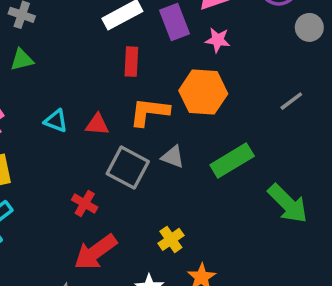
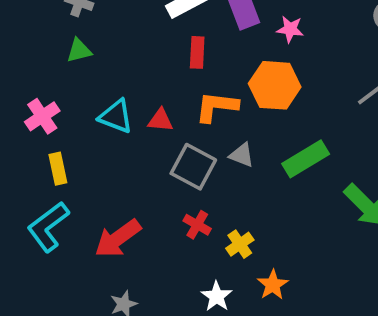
cyan triangle: (56, 121) -> (116, 116), size x1.4
red cross: (85, 204) -> (197, 225), moved
red arrow: (95, 252) -> (118, 238), moved

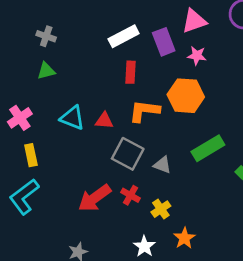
gray triangle: (242, 155) -> (162, 165), moved
red arrow: (118, 238) -> (95, 198), moved

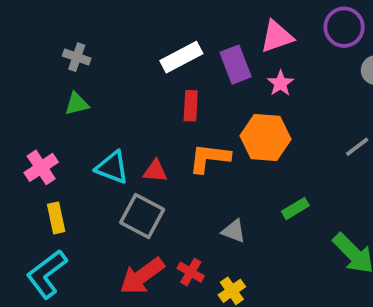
pink star: (197, 56) -> (280, 83), turned 30
green rectangle: (208, 148) -> (295, 209), size x0.6
gray square: (128, 154) -> (142, 216), moved

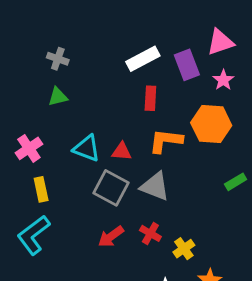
gray triangle: (234, 231) -> (155, 186), moved, size x1.5
red arrow: (142, 276) -> (111, 237), size x0.7

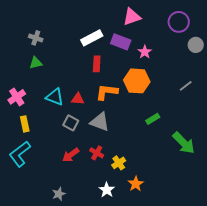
pink triangle: (220, 42) -> (132, 17), moved
purple rectangle: (187, 65) -> (121, 42), turned -48
gray square: (111, 188) -> (71, 123), size x0.7

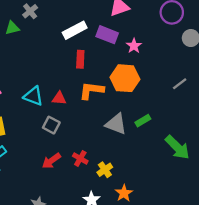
gray cross: (36, 38) -> (30, 11), moved, turned 32
green triangle: (36, 63) -> (12, 28), moved
gray triangle: (100, 122) -> (116, 124), moved

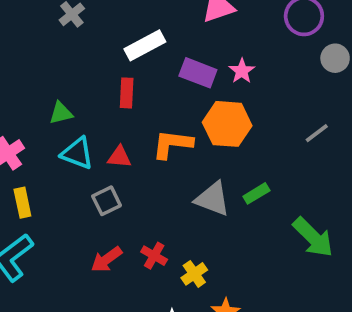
green triangle: (12, 28) -> (61, 113), moved
purple rectangle: (107, 35) -> (198, 73), moved
red rectangle: (80, 59) -> (127, 93), moved
gray square: (51, 125) -> (107, 201), turned 36

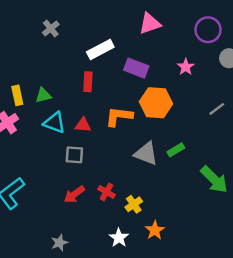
pink star: (242, 71) -> (186, 67), moved
gray square: (107, 201) -> (74, 155), turned 30
yellow rectangle: (22, 203) -> (17, 95), moved

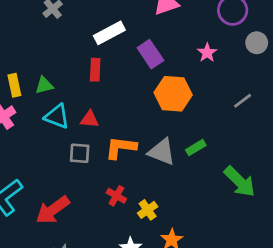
purple rectangle: (136, 68) -> (150, 54), turned 35
orange L-shape: (119, 116) -> (121, 148), moved
red arrow: (74, 194) -> (53, 210), moved, size x1.4

